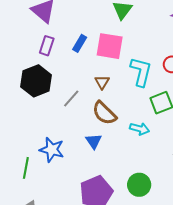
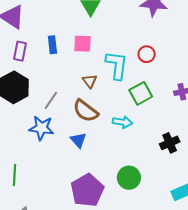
blue rectangle: (80, 43) -> (52, 45), turned -30
pink square: (110, 46) -> (83, 44), size x0.7
brown triangle: (102, 82) -> (90, 81), moved
blue star: (52, 150) -> (41, 128), moved

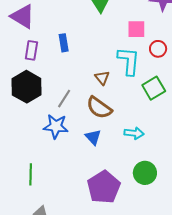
pink square: (83, 44) -> (136, 29), moved
cyan arrow: (122, 122) -> (134, 133), moved

